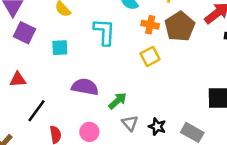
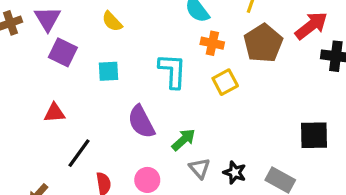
orange cross: (150, 25) -> (212, 43), moved
cyan L-shape: (104, 32) -> (172, 71), moved
purple semicircle: (85, 87) -> (141, 122), turned -128

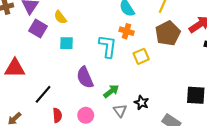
yellow semicircle: (112, 21) -> (60, 17), moved
orange cross: (212, 43) -> (127, 31), moved
red triangle: (54, 113) -> (15, 68), moved, size x1.5
black star: (235, 173) -> (142, 103), moved

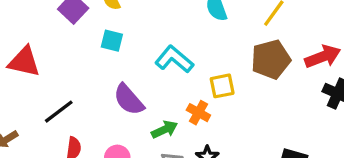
orange cross: (127, 31) -> (198, 113), moved
cyan L-shape: (108, 46) -> (174, 59), turned -70
purple semicircle: (85, 77) -> (129, 100), turned -30

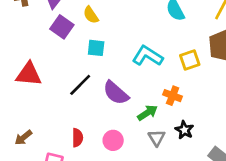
yellow square: (222, 86) -> (190, 60), moved
black line: (59, 112) -> (80, 85), moved

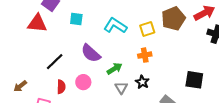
red triangle: (29, 74) -> (37, 23), moved
black line: (80, 85) -> (55, 62), moved
orange cross: (173, 96) -> (145, 55), moved, turned -32
pink circle: (113, 140) -> (83, 82), moved

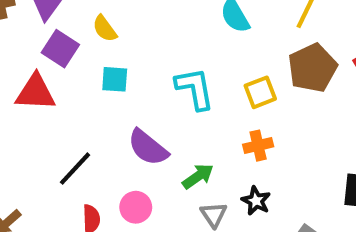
cyan L-shape: (115, 26) -> (195, 89), turned 50

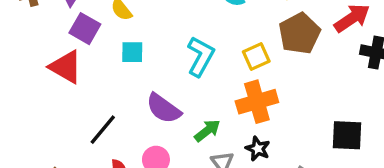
cyan L-shape: (195, 89) -> (201, 56), turned 42
red triangle: (36, 92) -> (66, 67), turned 30
orange cross: (258, 146) -> (257, 102), size x1.6

